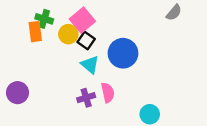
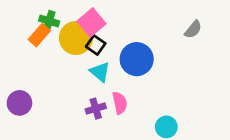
gray semicircle: (174, 13) -> (193, 29), moved
orange rectangle: (35, 32) -> (39, 35), turned 48
yellow circle: (68, 34) -> (76, 38), size x1.5

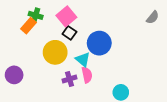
gray semicircle: (193, 29) -> (153, 17), moved
yellow circle: (76, 38) -> (55, 52), moved
cyan triangle: (100, 72) -> (83, 60), moved

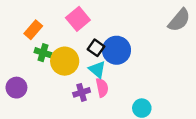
green cross: (36, 15) -> (43, 53), moved
gray semicircle: (153, 17) -> (179, 20), size x1.5
black square: (69, 33) -> (96, 48), moved

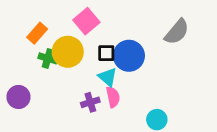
gray semicircle: (179, 20) -> (177, 32), moved
black square: (96, 48) -> (106, 53), turned -35
yellow circle: (65, 61) -> (68, 52), moved

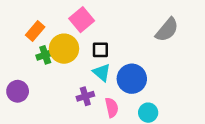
blue circle: (129, 56) -> (132, 79), moved
green cross: (48, 58) -> (45, 55), turned -36
pink semicircle: (113, 97) -> (112, 108), moved

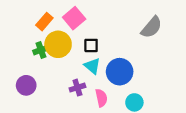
orange rectangle: (35, 31) -> (44, 22), moved
purple circle: (18, 91) -> (26, 85), moved

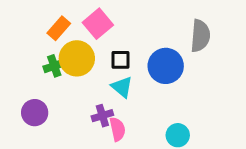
gray semicircle: (152, 27) -> (200, 36), turned -35
blue circle: (120, 72) -> (166, 66), moved
pink semicircle: (101, 98) -> (117, 129), moved

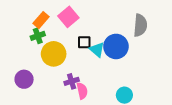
yellow circle: (77, 58) -> (54, 54), moved
green cross: (54, 66) -> (38, 36), moved
cyan triangle: (122, 87) -> (97, 50), moved

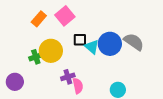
gray semicircle: (140, 25) -> (134, 42), moved, turned -60
green cross: (38, 36) -> (36, 57), moved
purple circle: (24, 79) -> (15, 82), moved

